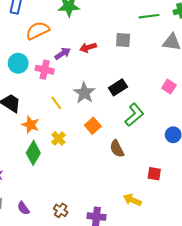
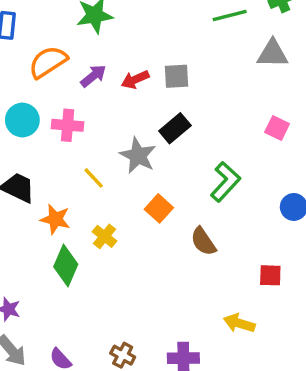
gray square: (123, 40) -> (176, 76), moved
purple arrow: (63, 54) -> (93, 76), moved
black rectangle: (118, 87) -> (175, 128), moved

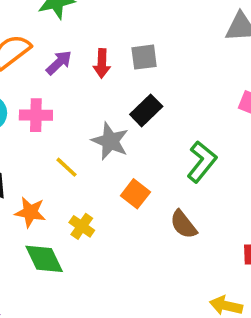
red arrow: (135, 80) -> (102, 63), turned -60
green diamond: (66, 266) -> (44, 259), turned -45

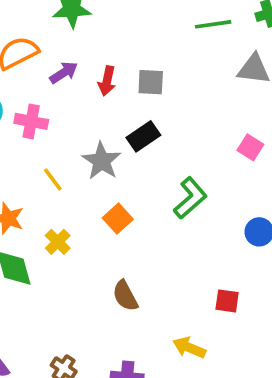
brown semicircle: (183, 224) -> (125, 296), moved

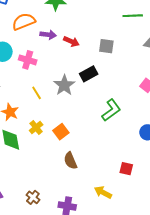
purple arrow: (64, 73) -> (48, 35), turned 35
red arrow: (107, 81) -> (71, 42), turned -84
gray square: (151, 82) -> (106, 46), moved
orange square: (118, 219) -> (61, 132), moved

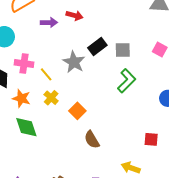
purple arrow: (48, 35) -> (49, 22), moved
gray square: (106, 46) -> (123, 50), moved
pink cross: (28, 60) -> (24, 63), moved
yellow cross: (36, 128) -> (51, 98), moved

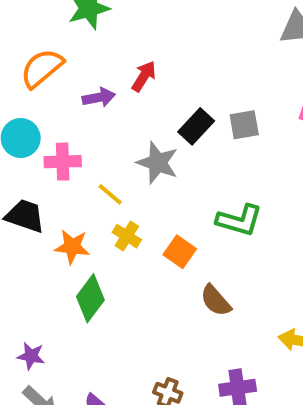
red arrow: (74, 15) -> (144, 76), turned -63
pink cross: (24, 63) -> (63, 162), moved
green L-shape: (127, 81) -> (239, 220), moved, turned 70
green diamond: (26, 127) -> (90, 298), turned 65

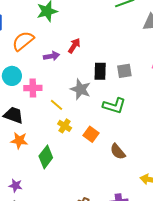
black rectangle: (196, 126) -> (100, 71), turned -42
green L-shape: (239, 220) -> (114, 106), moved
orange star: (72, 247) -> (19, 141), moved
brown semicircle: (216, 301) -> (118, 152), moved

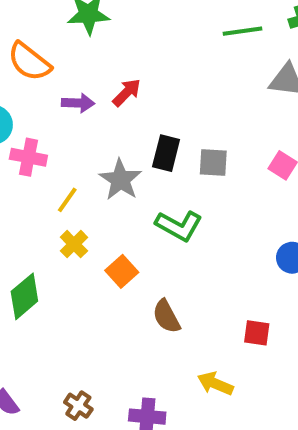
orange semicircle: (23, 41) -> (29, 62), turned -115
yellow line: (56, 105) -> (67, 200), turned 72

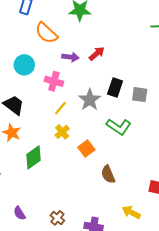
pink cross: (28, 157) -> (54, 81), moved

